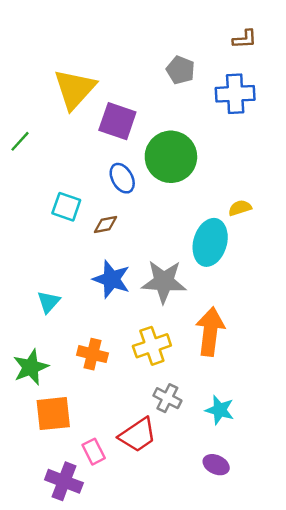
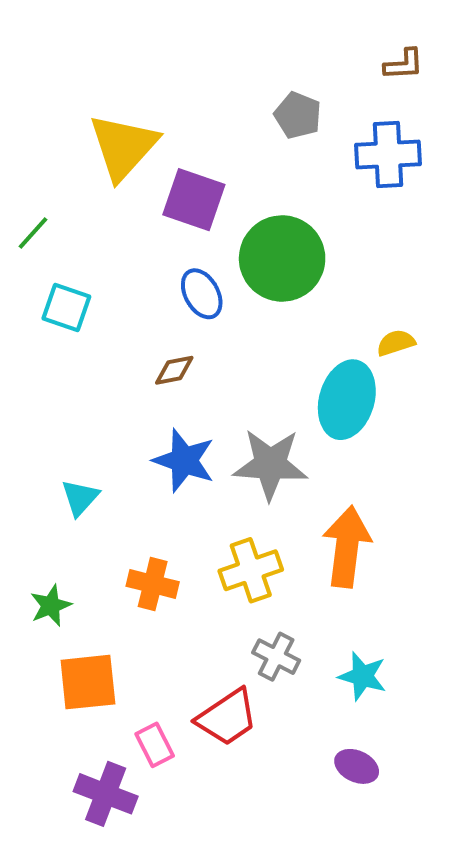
cyan square: (66, 207) -> (66, 308), moved
green star: (31, 367) -> (51, 606), size x0.7

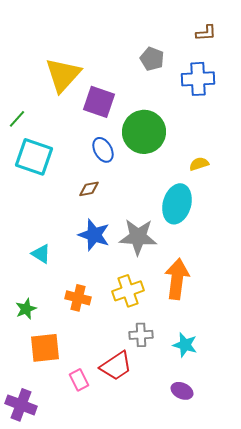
cyan square: (66, 308) -> (34, 157), size x1.5
yellow semicircle: (396, 343) -> (199, 164), moved
cyan triangle: (80, 498) -> (41, 254), turned -40
gray cross: (276, 657) -> (141, 335), turned -30
purple cross: (106, 794) -> (21, 405), moved

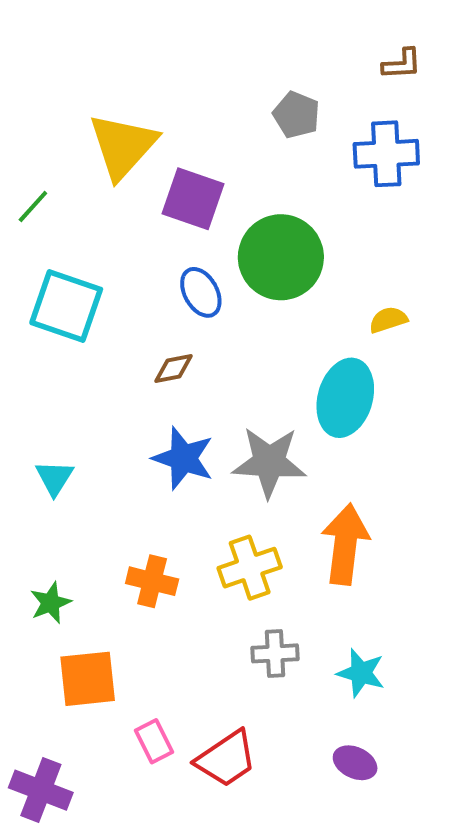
green line: (17, 119) -> (33, 206), moved
cyan triangle: (41, 254) -> (54, 478), moved, turned 30
red trapezoid: (116, 366) -> (226, 759), moved

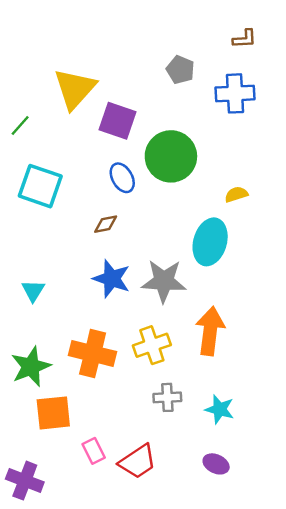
orange cross: (152, 581) -> (93, 354), size x1.5
green star: (51, 603) -> (31, 367), size x1.6

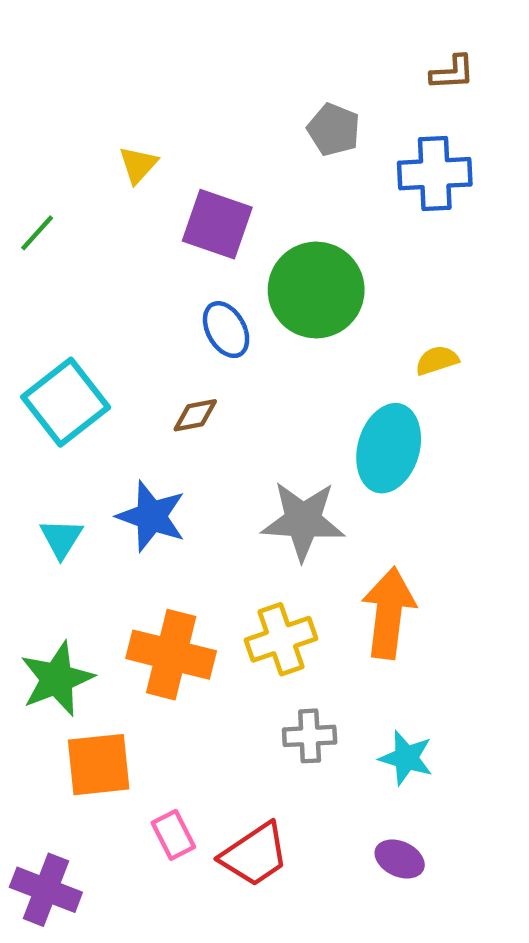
yellow triangle: (75, 89) -> (138, 165), size x0.5
cyan square: (40, 186) -> (66, 402), moved, turned 33
blue star: (112, 279) -> (151, 516), moved

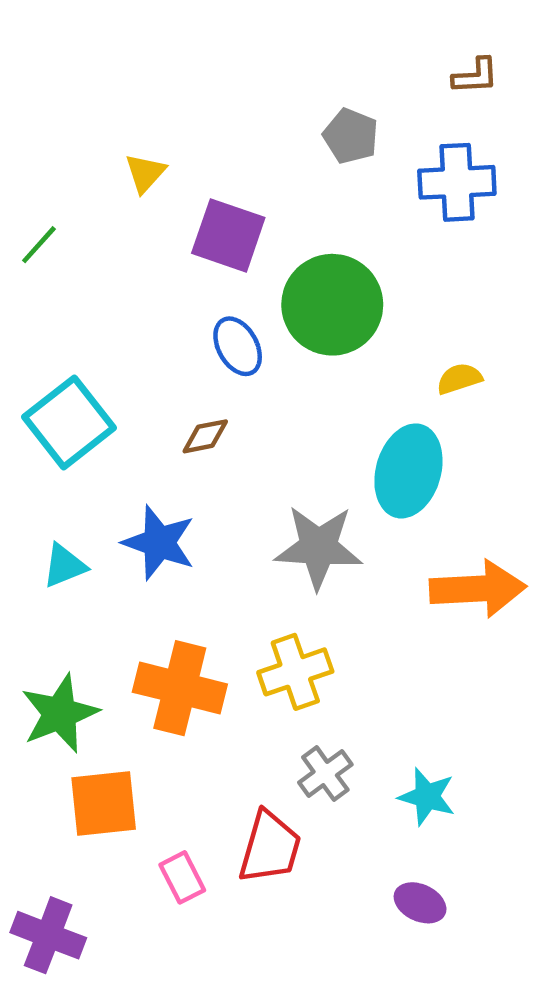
cyan triangle: (61, 538) -> (64, 566), turned 36
orange arrow: (389, 613) -> (478, 589), moved, turned 80
gray cross: (310, 736) -> (325, 774), turned -33
red trapezoid: (255, 855) -> (270, 847), moved, turned -40

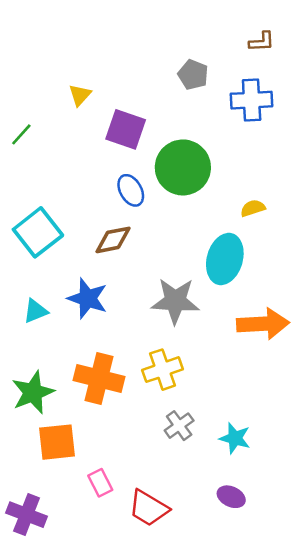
brown diamond: (205, 436) -> (113, 240), size x1.4
red trapezoid: (270, 847) -> (149, 508), moved, turned 105

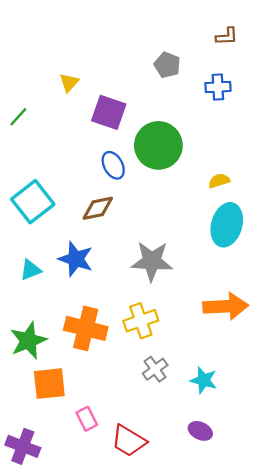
blue cross: (252, 100) -> (218, 87), size x0.7
cyan ellipse: (225, 259) -> (227, 225), moved
orange arrow: (263, 324) -> (226, 306), moved

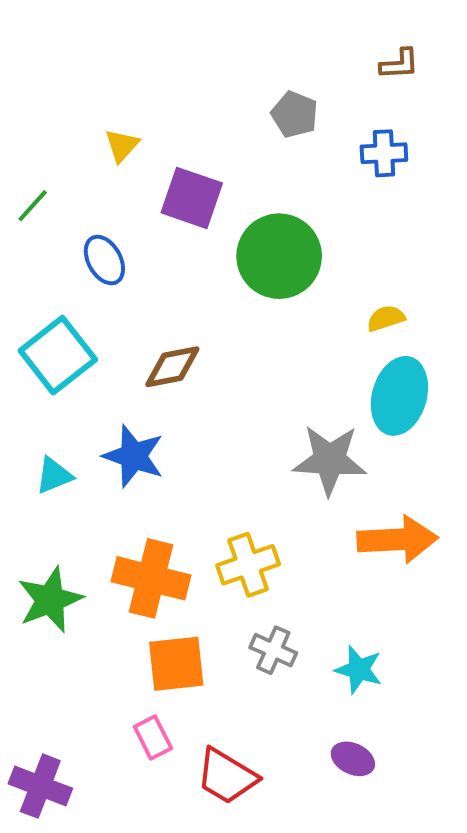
blue ellipse: (113, 165) -> (104, 260), moved
gray star: (152, 261) -> (330, 460), moved
gray cross: (155, 369) -> (273, 650), turned -30
orange square: (49, 384) -> (176, 664), moved

